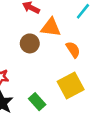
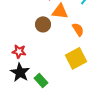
green rectangle: (37, 102) -> (41, 80), moved

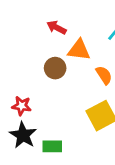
green rectangle: (41, 80) -> (52, 146), turned -48

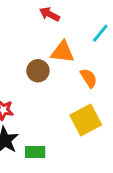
red arrow: (57, 28) -> (50, 14), moved

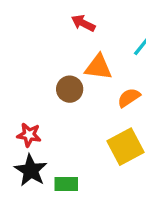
orange semicircle: (89, 78) -> (129, 98), turned -90

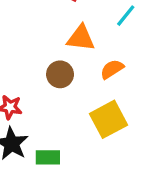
brown circle: (70, 89) -> (60, 74), moved

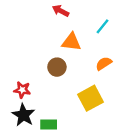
orange semicircle: (112, 69) -> (104, 63), moved

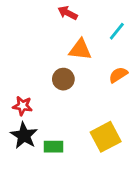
yellow square: (91, 98) -> (106, 137), moved

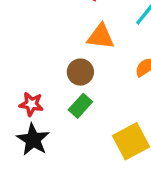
green rectangle: (53, 147) -> (80, 106), moved, turned -48

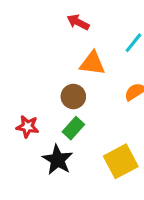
black star: (33, 140) -> (58, 160), moved

